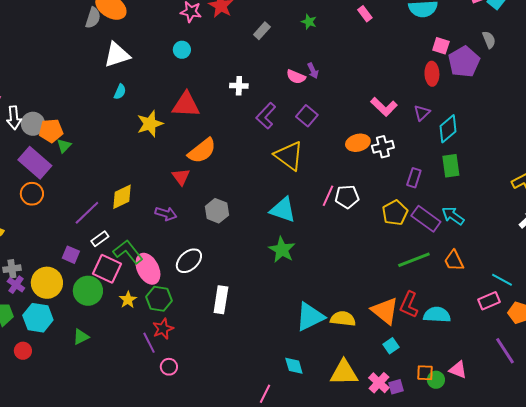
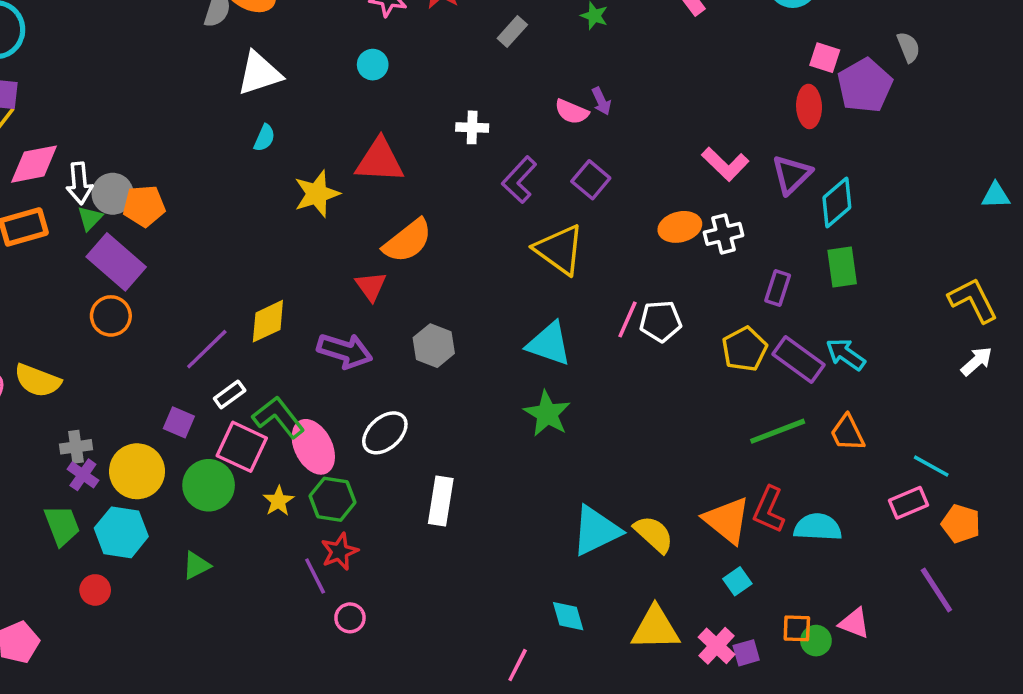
purple triangle: (422, 113) -> (792, 175), size x1.4
green triangle: (64, 146) -> (90, 218), moved
purple arrow: (166, 214) -> (345, 351), size x1.4
yellow semicircle: (343, 319) -> (654, 534), turned 35

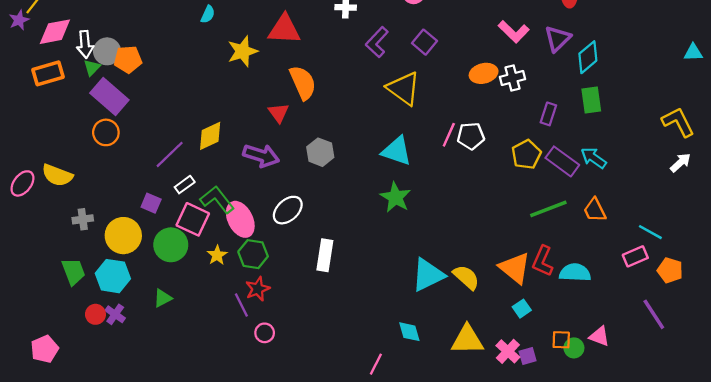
orange semicircle: (408, 241) -> (303, 83), turned -76
purple cross: (83, 475) -> (115, 314), moved

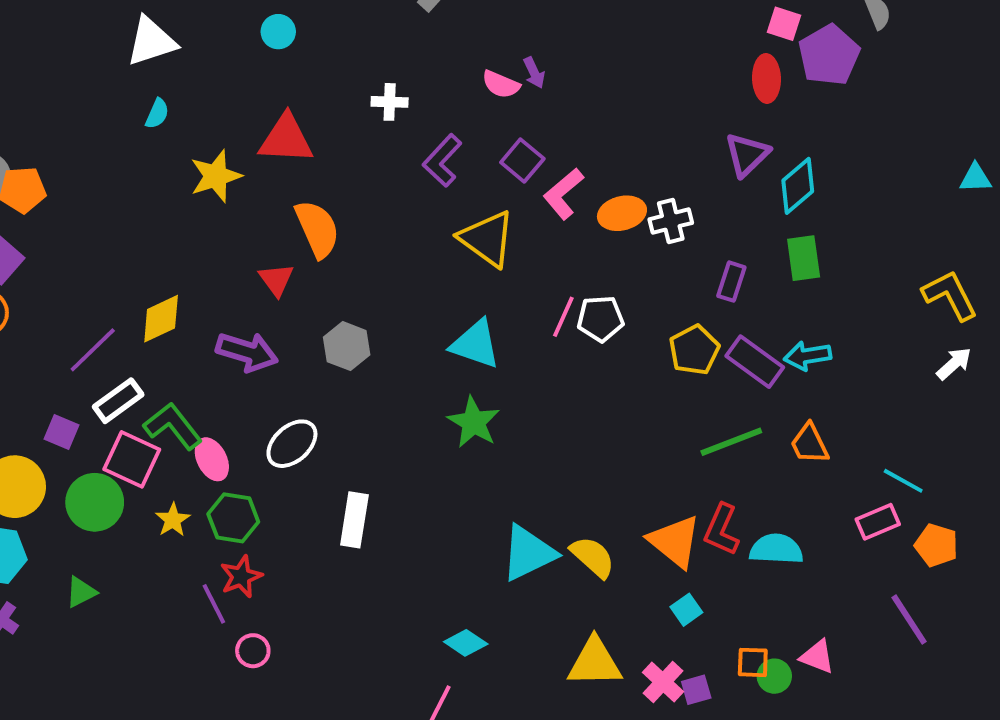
pink L-shape: (514, 32) -> (563, 194), moved, turned 96
cyan arrow: (594, 158) -> (807, 356), turned -44
white rectangle: (185, 185) -> (118, 401), size x1.4
pink ellipse: (240, 219) -> (212, 459), size x0.7
cyan diamond: (409, 332) -> (466, 643), moved, turned -40

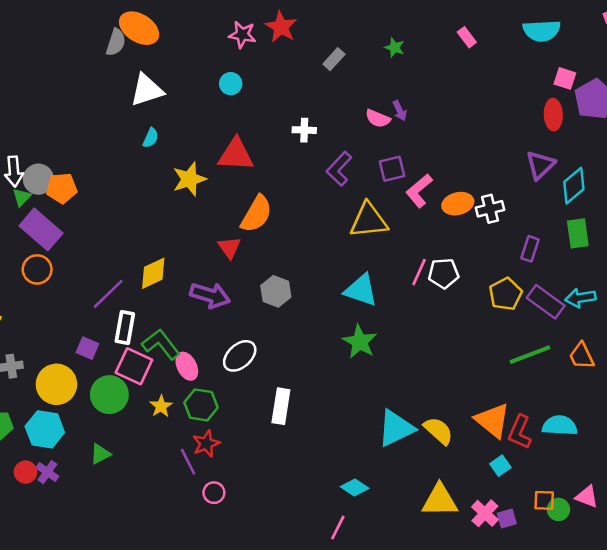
purple square: (522, 161) -> (392, 169), turned 36
orange semicircle: (317, 229) -> (256, 214), turned 54
yellow triangle: (487, 239) -> (369, 220), turned -42
white rectangle: (118, 401) -> (125, 328), turned -44
red L-shape: (722, 530) -> (520, 432), moved

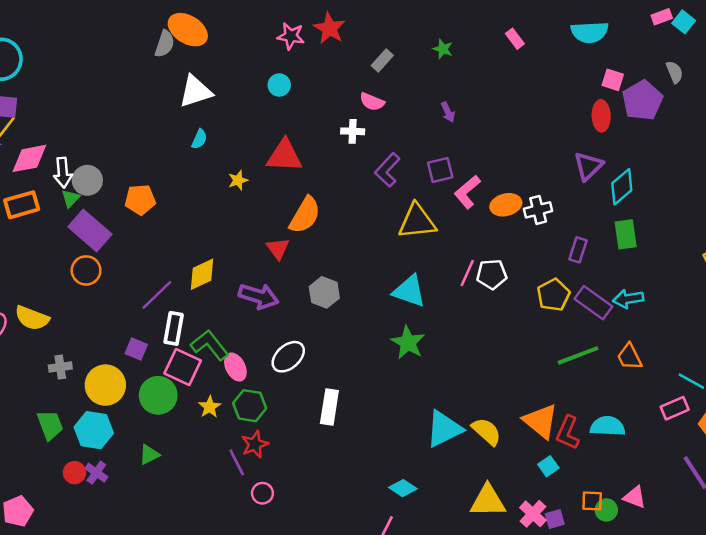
pink semicircle: (378, 118) -> (372, 102), moved
yellow star: (189, 179) -> (238, 180), size x0.6
orange pentagon: (62, 188) -> (140, 200), moved

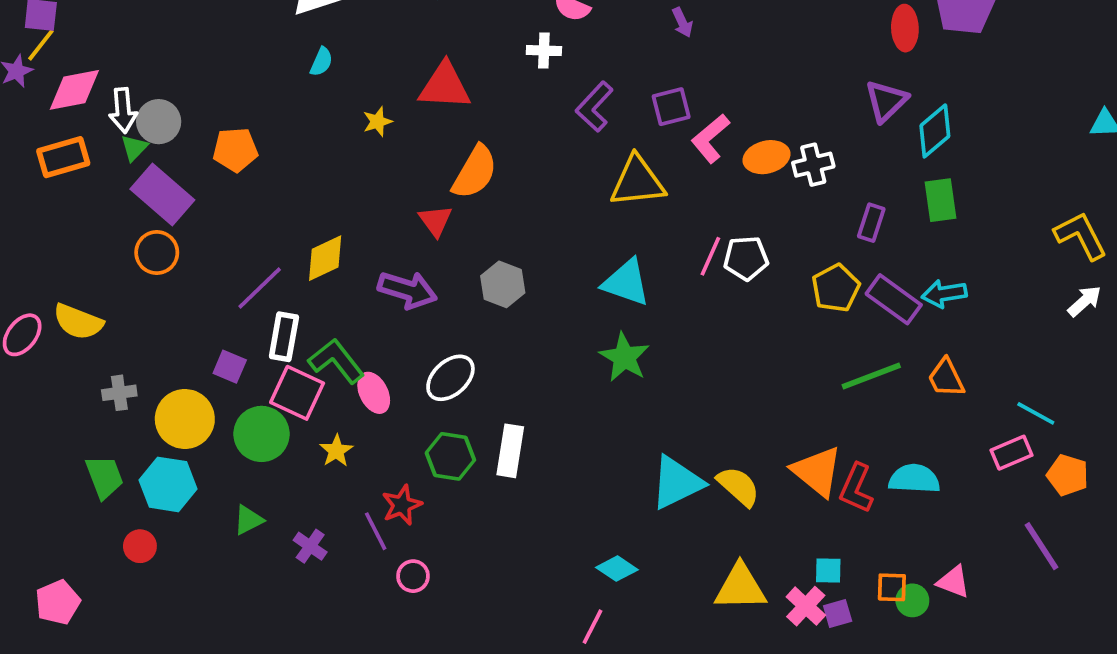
green hexagon: (250, 406) -> (450, 456), moved
cyan square: (548, 466) -> (828, 570), moved, turned 36
purple cross: (96, 473) -> (310, 546), moved

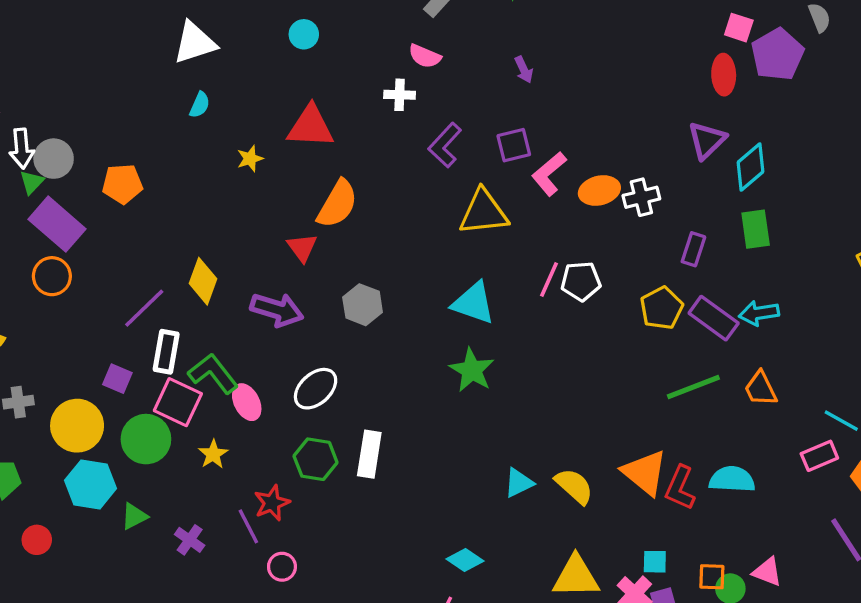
yellow diamond: (325, 258) -> (203, 281), turned -45
cyan triangle: (677, 483) -> (519, 483), size x0.6
cyan hexagon: (168, 484) -> (91, 484), moved

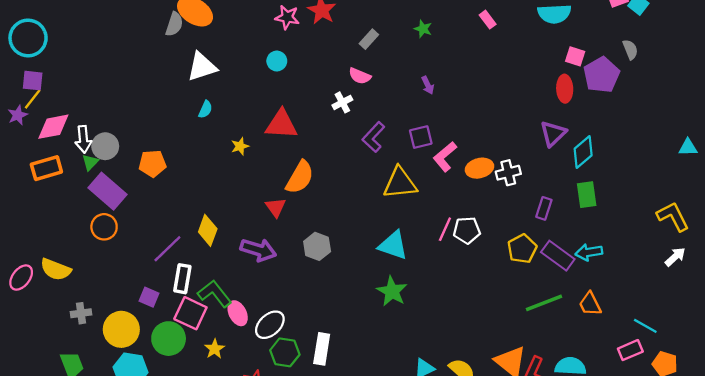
white cross: (400, 95) -> (342, 102), turned -30
white ellipse: (316, 389) -> (270, 325), moved

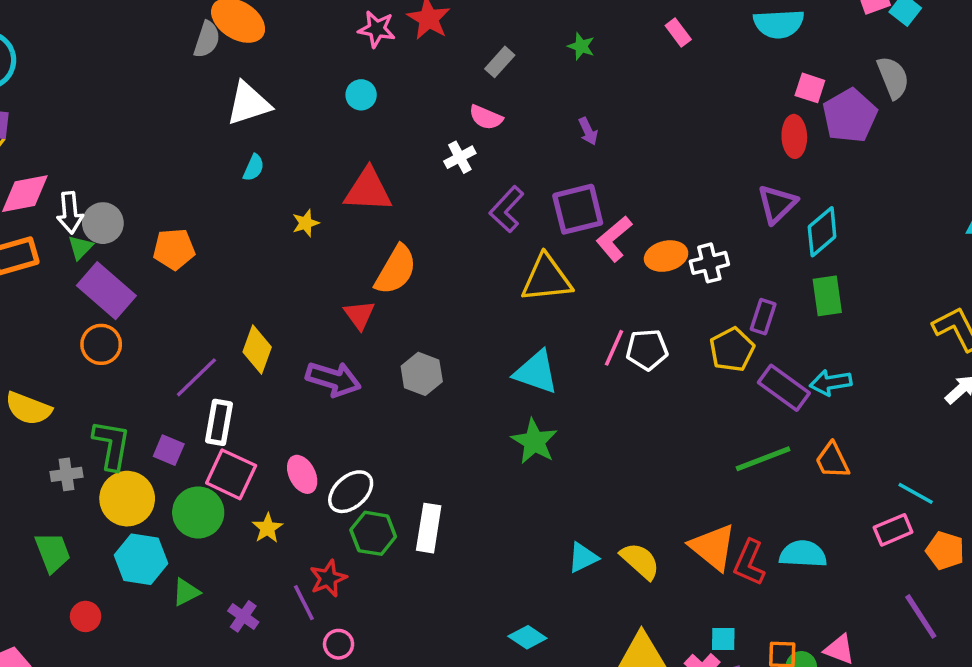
gray semicircle: (630, 49) -> (893, 78), size x1.4
purple square: (421, 137) -> (578, 209), size x1.4
yellow pentagon: (522, 249) -> (732, 350), moved
green L-shape: (215, 294) -> (112, 445), moved, turned 48

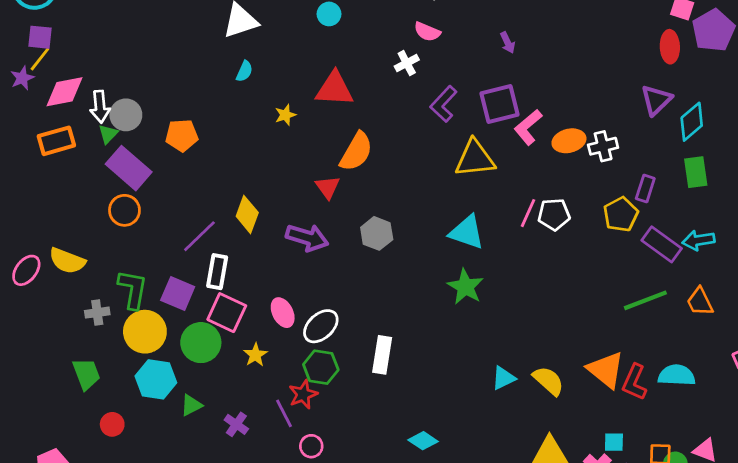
purple square: (169, 450) -> (178, 293), size x1.4
green hexagon: (373, 533) -> (321, 367), moved
cyan diamond: (527, 637) -> (423, 441), moved

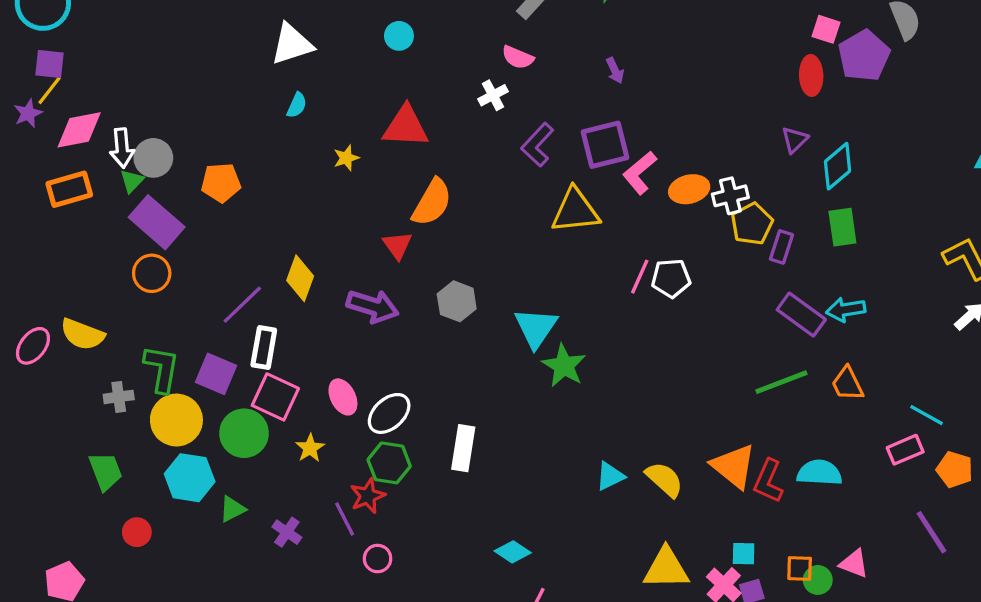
purple triangle: (656, 100) -> (795, 140), size x0.7
yellow pentagon: (621, 214) -> (752, 224), moved
cyan triangle: (467, 232) -> (536, 328), moved, turned 45

